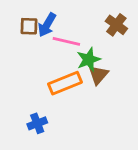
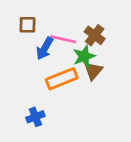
blue arrow: (47, 25) -> (45, 48), moved
brown cross: (116, 25) -> (95, 35), moved

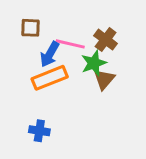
orange rectangle: (62, 79) -> (50, 78), moved
blue cross: (35, 117) -> (39, 131), turned 30

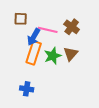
green star: (94, 63) -> (53, 56), moved
orange rectangle: (50, 78) -> (34, 53), turned -50

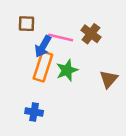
brown triangle: (71, 54) -> (109, 79), moved

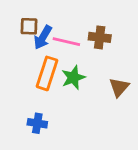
brown cross: (91, 34) -> (100, 37), turned -30
blue arrow: (43, 46) -> (43, 37), moved

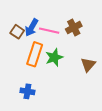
brown square: (29, 26) -> (17, 32), moved, turned 32
brown cross: (100, 37) -> (74, 28), turned -35

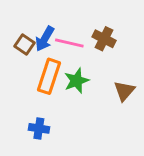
brown cross: (74, 28) -> (104, 39), turned -35

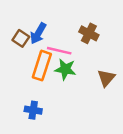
pink line: (69, 43) -> (59, 51), moved
green star: (77, 81) -> (65, 69), turned 30

